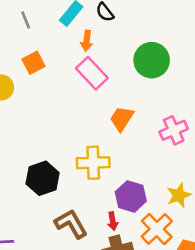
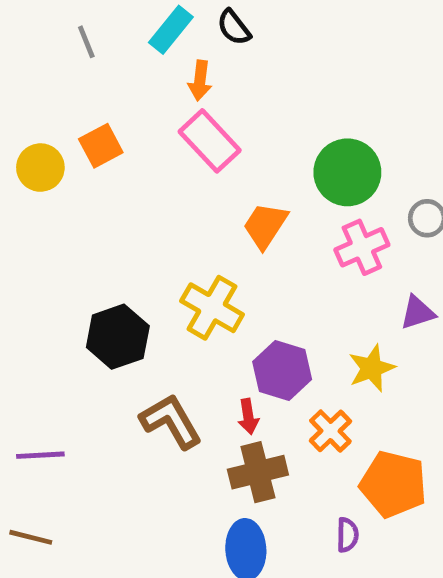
green circle: (152, 60) -> (347, 172), moved
orange square: (33, 63) -> (101, 146), moved
yellow cross: (93, 163) -> (212, 308), turned 32
orange cross: (157, 229) -> (330, 431), size x0.7

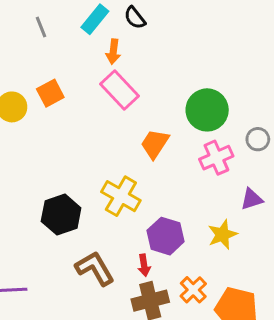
orange cross: (330, 431) -> (193, 290), moved

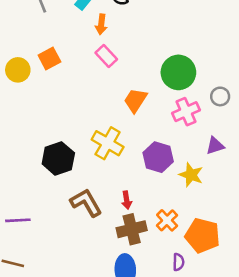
pink rectangle: (119, 90) -> (106, 56), size x0.7
yellow star: (222, 235) -> (191, 175), turned -30
purple hexagon: (166, 236) -> (158, 157), moved

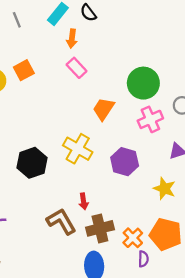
yellow star: (191, 175) -> (164, 189), moved
red arrow: (127, 200) -> (84, 201), moved
brown L-shape: (86, 203) -> (61, 221), moved
orange cross: (167, 220) -> (133, 238), moved

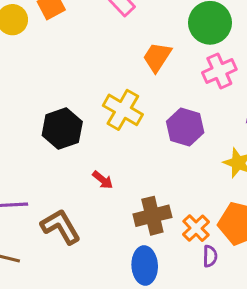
red arrow: (84, 201) -> (103, 180), moved, turned -42
brown L-shape: (61, 221) -> (61, 227), moved

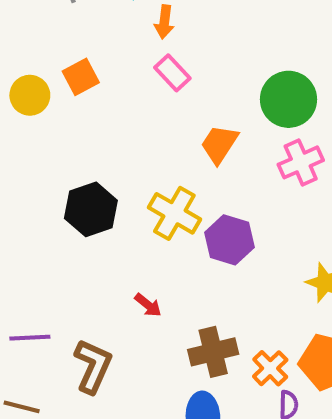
purple hexagon: (185, 127) -> (229, 240), moved
black hexagon: (62, 129) -> (91, 209), moved
brown L-shape: (61, 227) -> (93, 366), turned 54

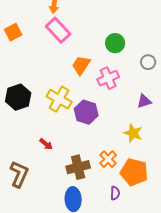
pink rectangle: (172, 73) -> (58, 30), size x1.4
green circle: (289, 99) -> (115, 43), size x0.7
pink cross: (301, 162) -> (108, 78), moved
orange cross: (270, 368) -> (108, 159), moved

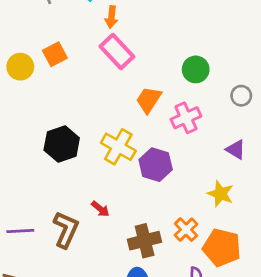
purple triangle: (144, 101) -> (236, 150), turned 49
brown L-shape: (19, 174) -> (66, 230), moved

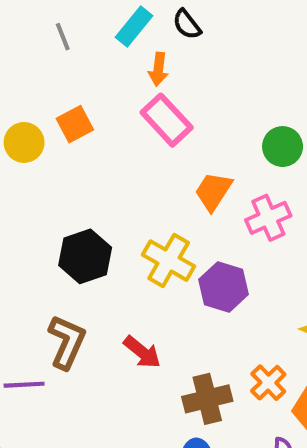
red arrow: (100, 209) -> (142, 352), size x1.4
brown L-shape: (66, 230) -> (67, 342), moved

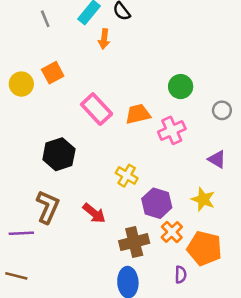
pink rectangle: (167, 120) -> (97, 109), moved
orange trapezoid: (213, 191) -> (138, 114), turned 44
yellow cross: (169, 261) -> (127, 176), moved, size x0.7
purple hexagon: (224, 287) -> (157, 203), moved

